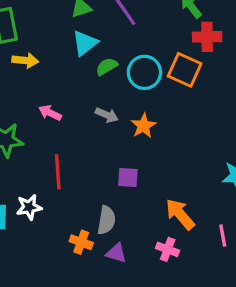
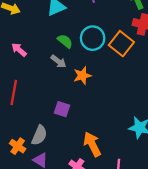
green semicircle: (107, 67) -> (65, 41), moved, turned 56

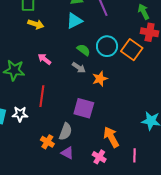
purple square: (62, 109) -> (84, 108), size x1.5

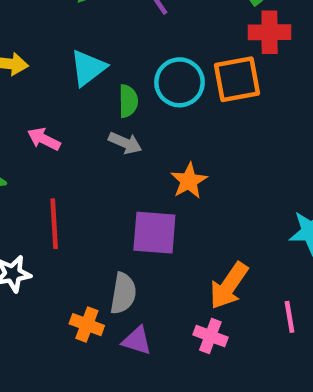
cyan triangle: (74, 21) -> (88, 68), moved
green semicircle: (84, 50) -> (128, 101), turned 64
orange square: (132, 50) -> (237, 79), turned -35
orange star: (100, 79) -> (189, 181), moved
orange arrow: (111, 137) -> (229, 286), turned -105

